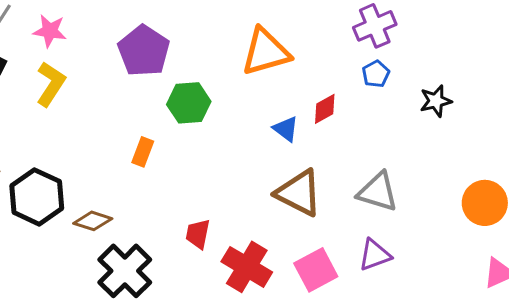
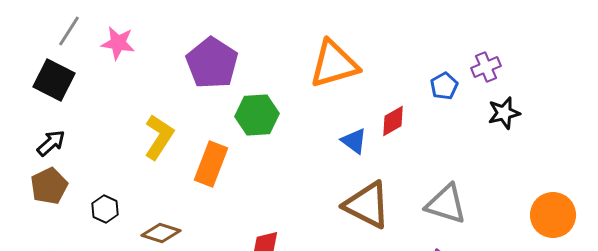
purple cross: (375, 26) -> (486, 67), moved, size x0.7
yellow L-shape: (51, 84) -> (159, 137), moved
orange rectangle: (143, 152) -> (211, 164), size x1.5
black hexagon: (37, 197) -> (105, 209), size x0.5

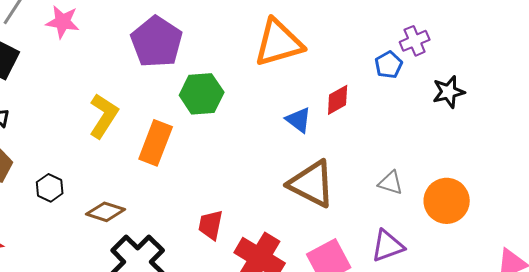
purple cross: (486, 67) -> (415, 41), moved
gray triangle: (446, 204) -> (391, 183), size x0.6
orange circle: (553, 215) -> (447, 201), moved

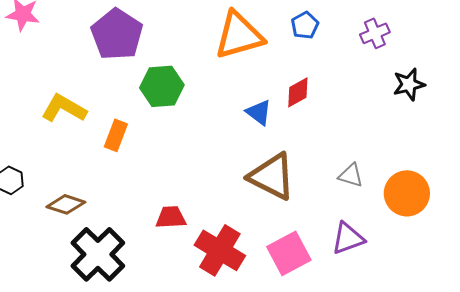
blue pentagon: (389, 65) -> (305, 25), moved
yellow L-shape: (104, 116) -> (64, 108), turned -93
orange rectangle: (156, 143) -> (116, 135), size x0.7
red trapezoid: (211, 225) -> (171, 217), turned 76

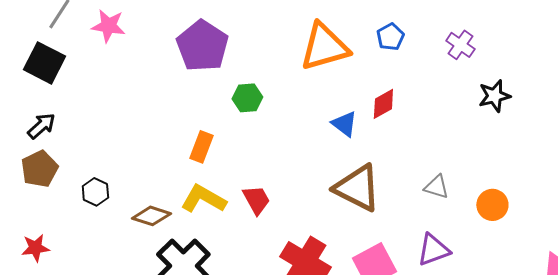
purple cross: (375, 33) -> (460, 45), turned -32
green hexagon: (162, 86) -> (247, 98), size x0.7
yellow L-shape: (64, 108) -> (203, 199), moved
orange circle: (407, 193) -> (492, 205), size x0.7
red trapezoid: (171, 217) -> (256, 200), moved, turned 64

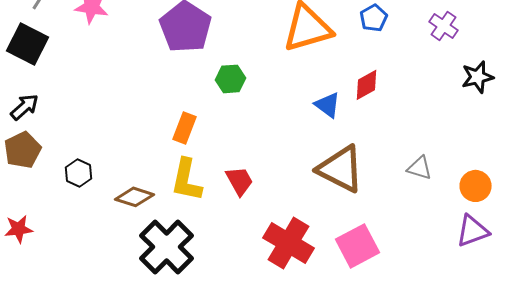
yellow L-shape: (203, 199) -> (186, 180), turned -108
purple triangle: (433, 250) -> (472, 231), moved

